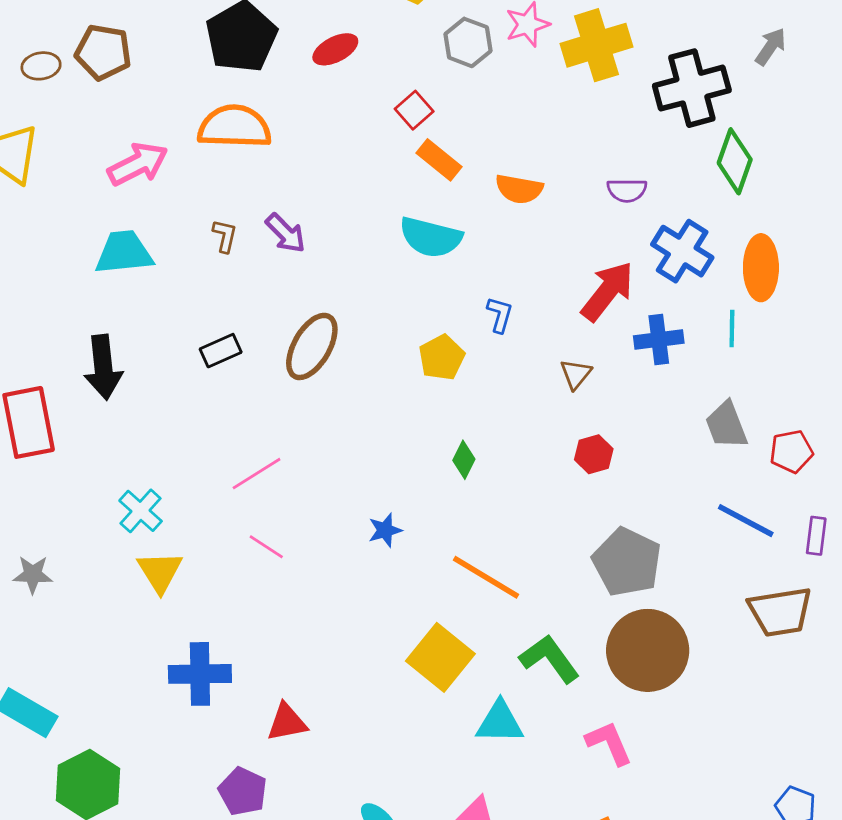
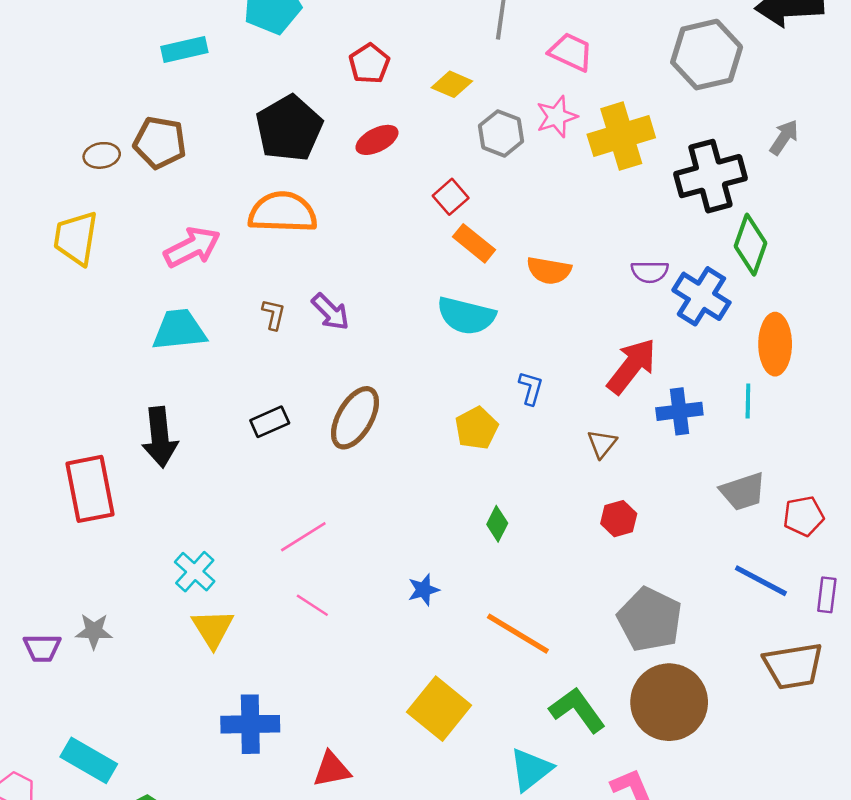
blue cross: (682, 251) -> (701, 296), moved
gray trapezoid: (726, 425) -> (743, 491), turned -87
yellow square: (440, 657) -> (439, 709), moved
cyan triangle: (500, 722) -> (531, 769), turned -39

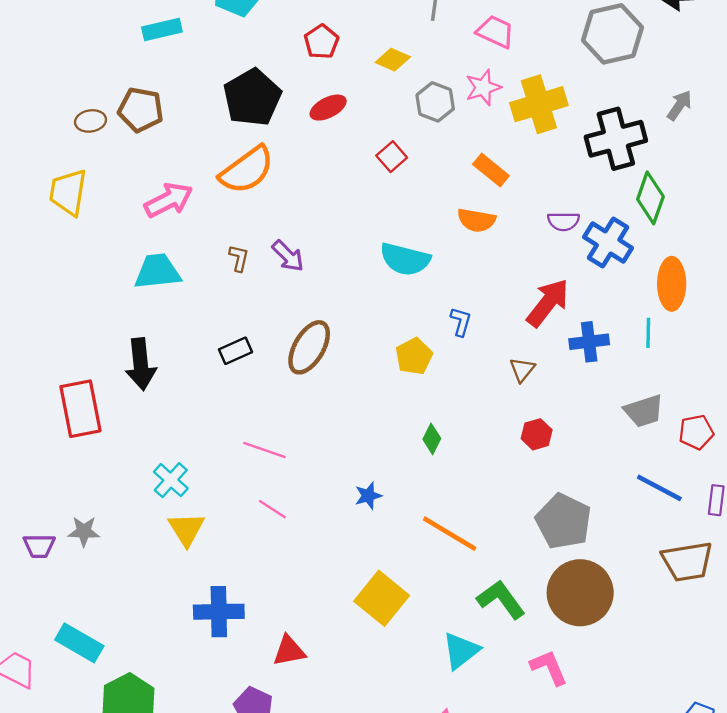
orange semicircle: (283, 212) -> (247, 170), turned 142
orange rectangle: (474, 243) -> (491, 170), moved
pink line: (303, 537) -> (265, 450), turned 51

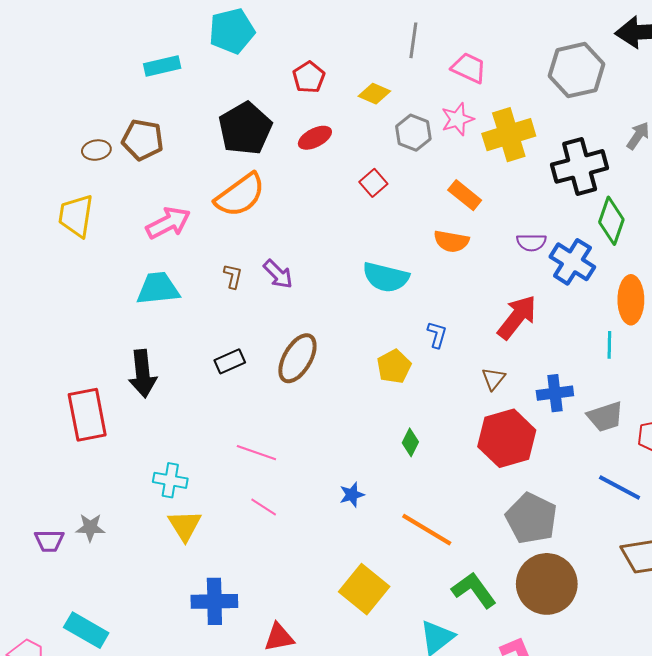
blue cross: (589, 342) -> (555, 393), moved
red hexagon: (537, 434) -> (507, 438), size x2.0
cyan cross: (171, 480) -> (170, 480), turned -32

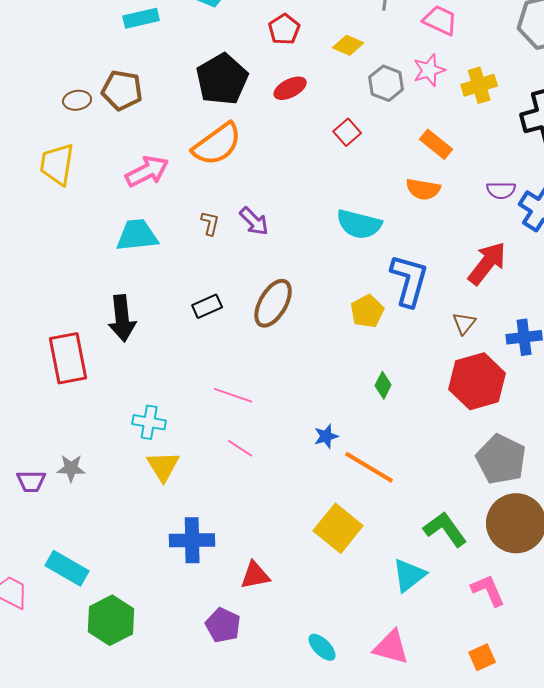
yellow cross: (509, 135) -> (479, 85), size x0.7
blue L-shape: (437, 335) -> (409, 280), size x2.0
orange line: (427, 530) -> (369, 467), moved

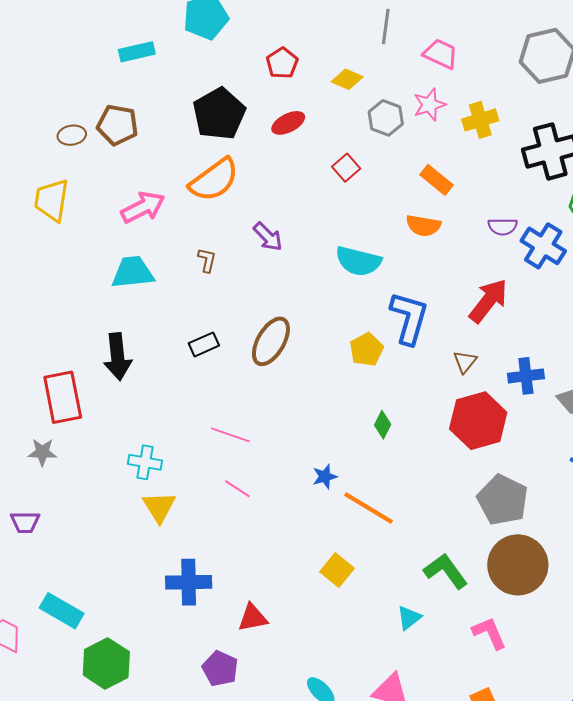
purple arrow: (254, 221) -> (268, 237), moved
gray star: (71, 468) -> (42, 452), moved
yellow square: (338, 528) -> (337, 570), size x0.7
cyan triangle: (409, 575) -> (409, 618), size x0.7

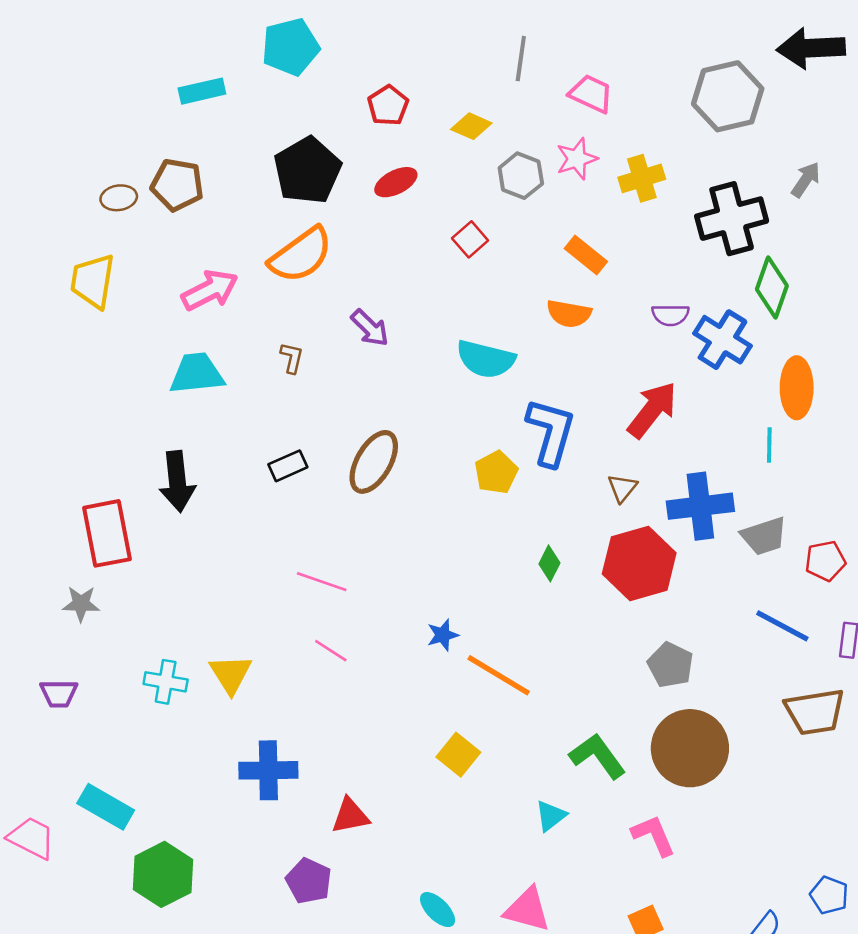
blue cross: (526, 376) -> (700, 506), size x1.4
green diamond: (383, 425) -> (549, 563), moved
cyan cross: (145, 462) -> (166, 682), moved
gray pentagon: (503, 500) -> (670, 665), size x0.7

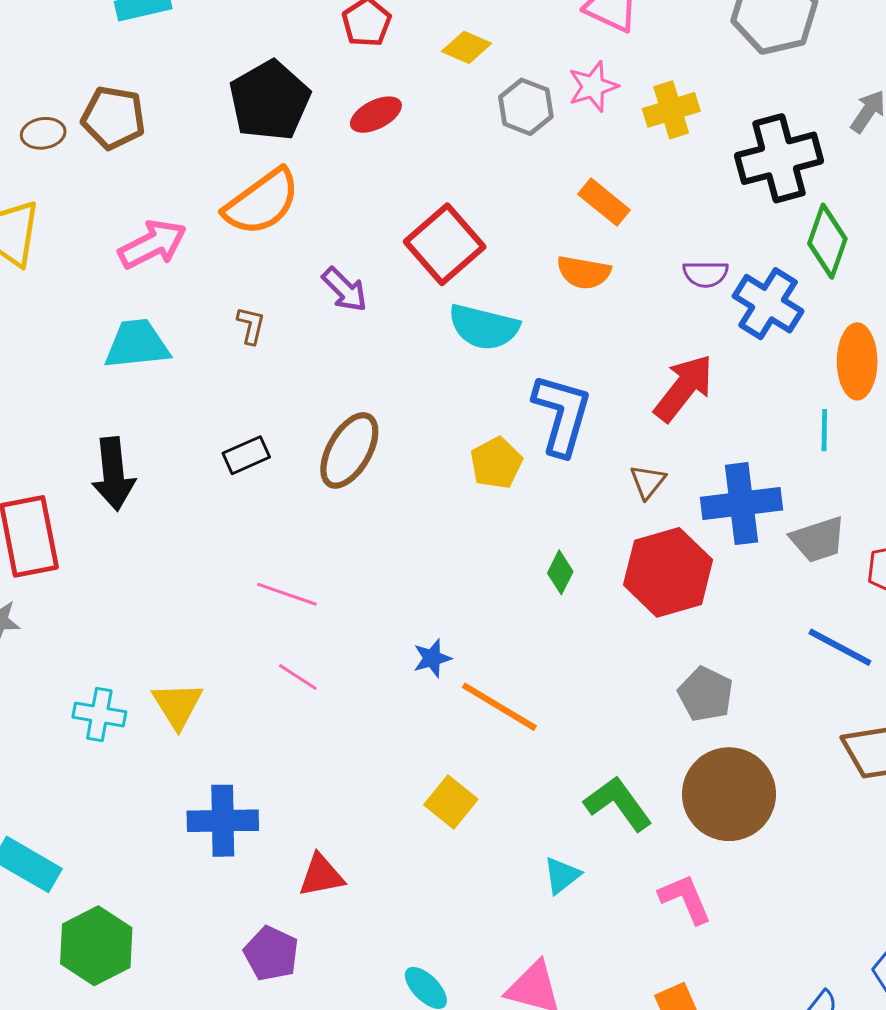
red square: (470, 239) -> (445, 244), moved, size x1.8

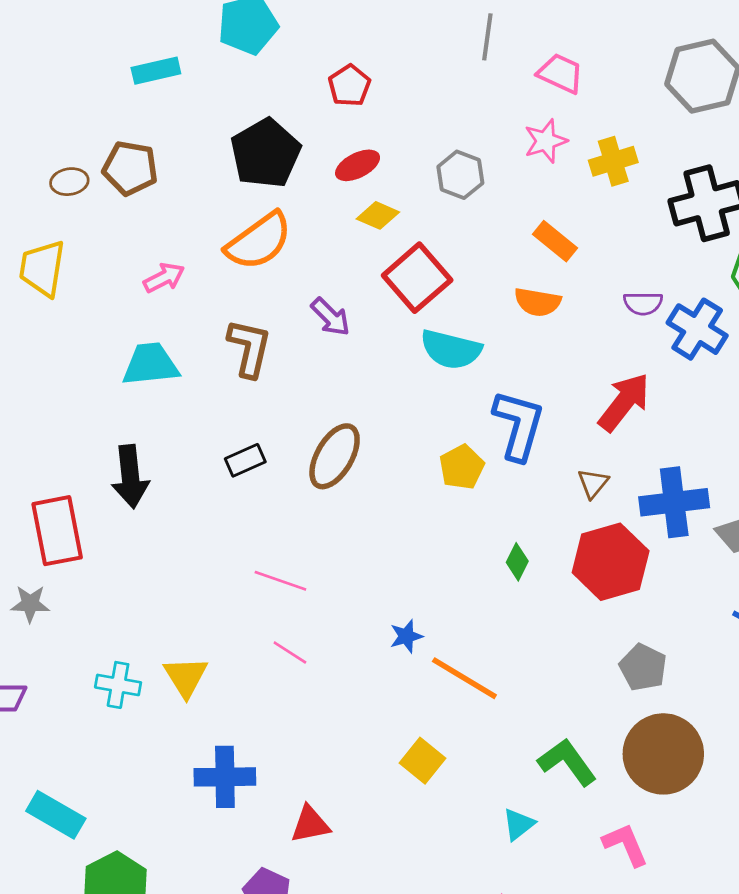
yellow diamond: (467, 47) -> (378, 215), moved
gray hexagon: (526, 107) -> (460, 175), moved
pink arrow: (152, 244) -> (164, 278), size x0.7
brown L-shape: (251, 325) -> (249, 348), size x1.8

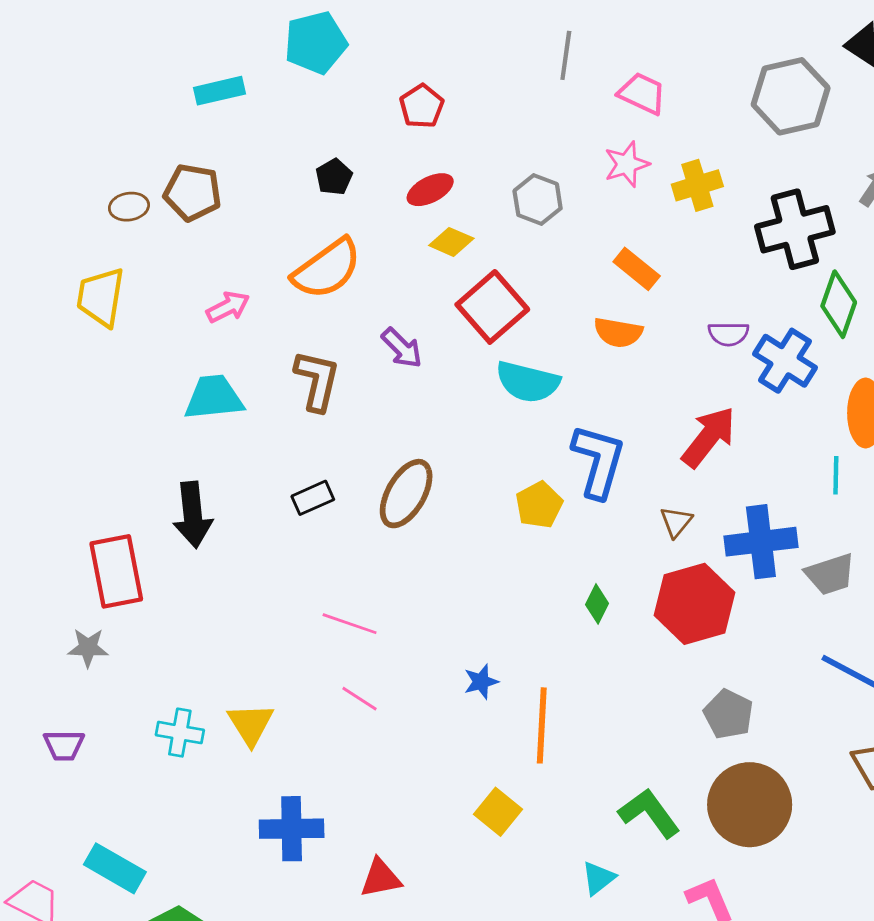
black pentagon: (266, 153) -> (334, 177), size x0.5
orange line: (464, 678) -> (542, 725), turned 62

